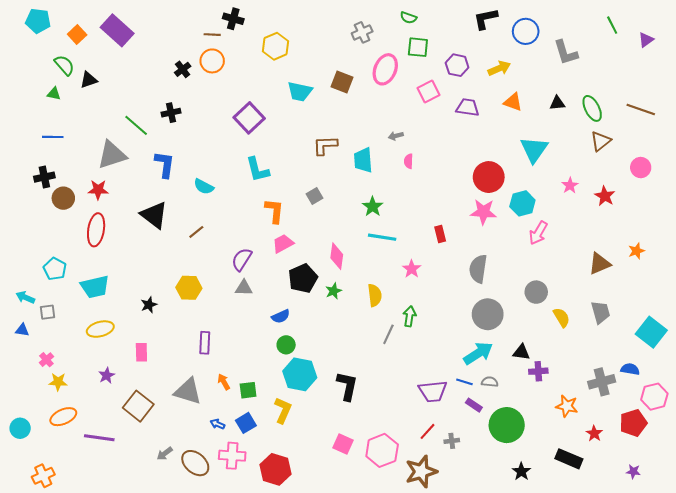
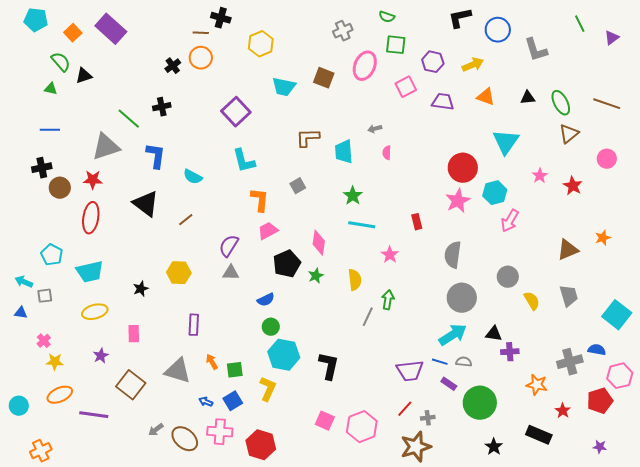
pink star: (483, 212) -> (458, 201), turned -30
brown star: (421, 472) -> (416, 447), moved

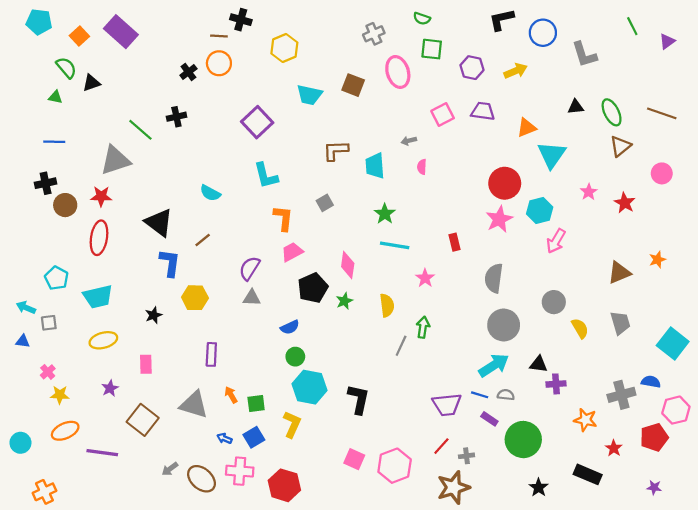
pink ellipse: (365, 66) -> (398, 72), turned -40
pink square: (406, 87) -> (443, 115), moved
orange triangle: (486, 97) -> (527, 128), moved, turned -42
blue L-shape: (156, 156) -> (170, 263), moved

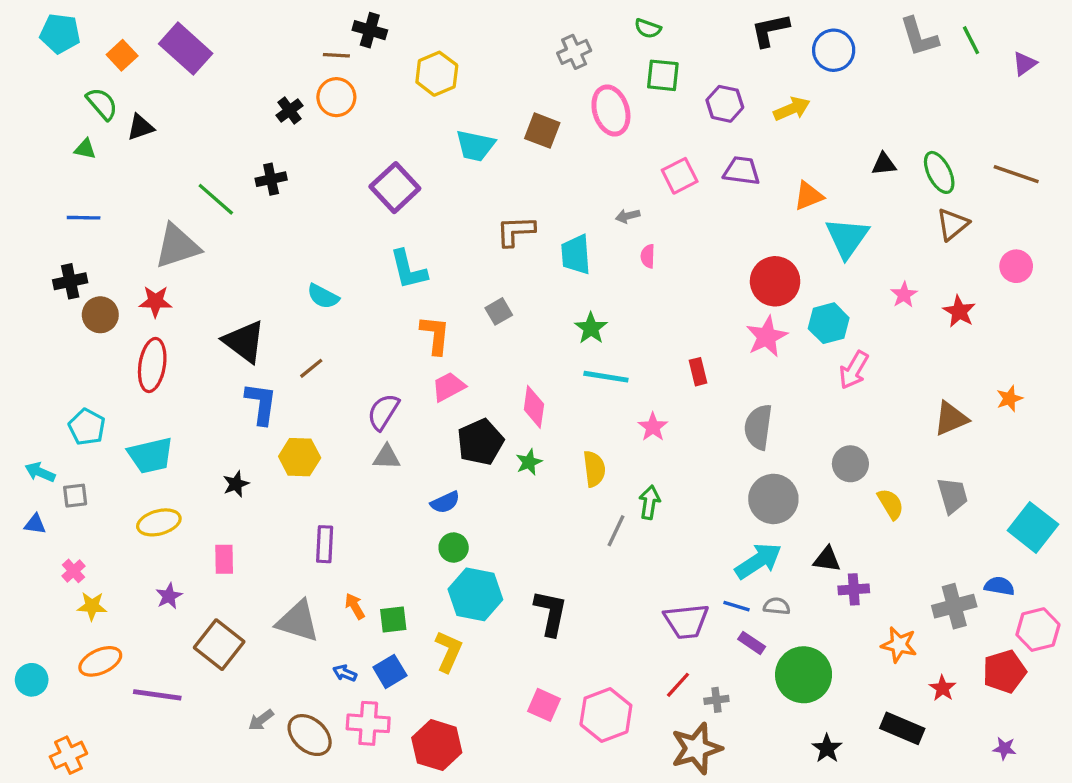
gray L-shape: (584, 55) -> (919, 37), moved

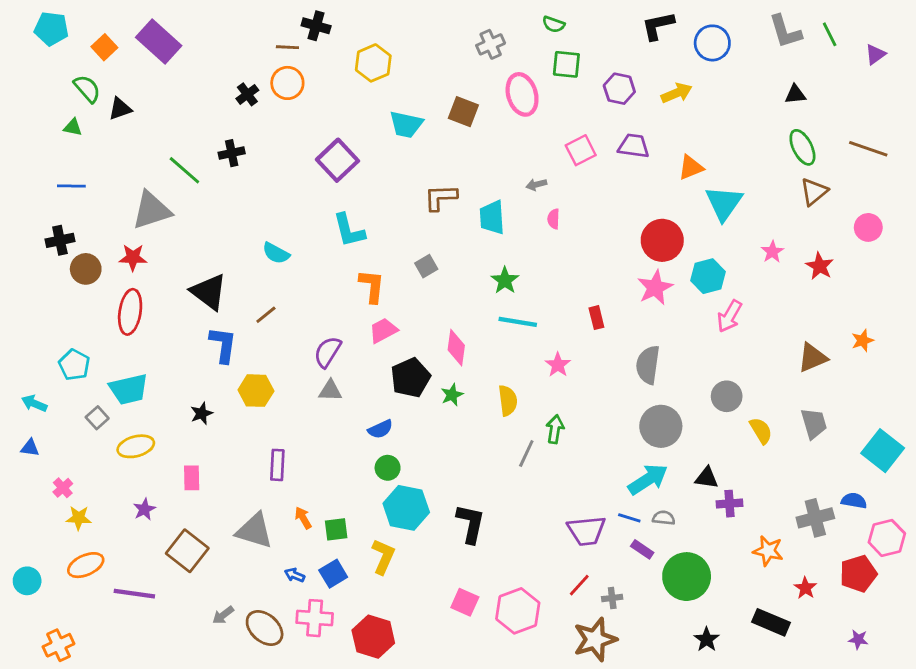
black triangle: (884, 164) -> (795, 94), moved
gray square: (75, 496) -> (97, 418), moved, turned -35

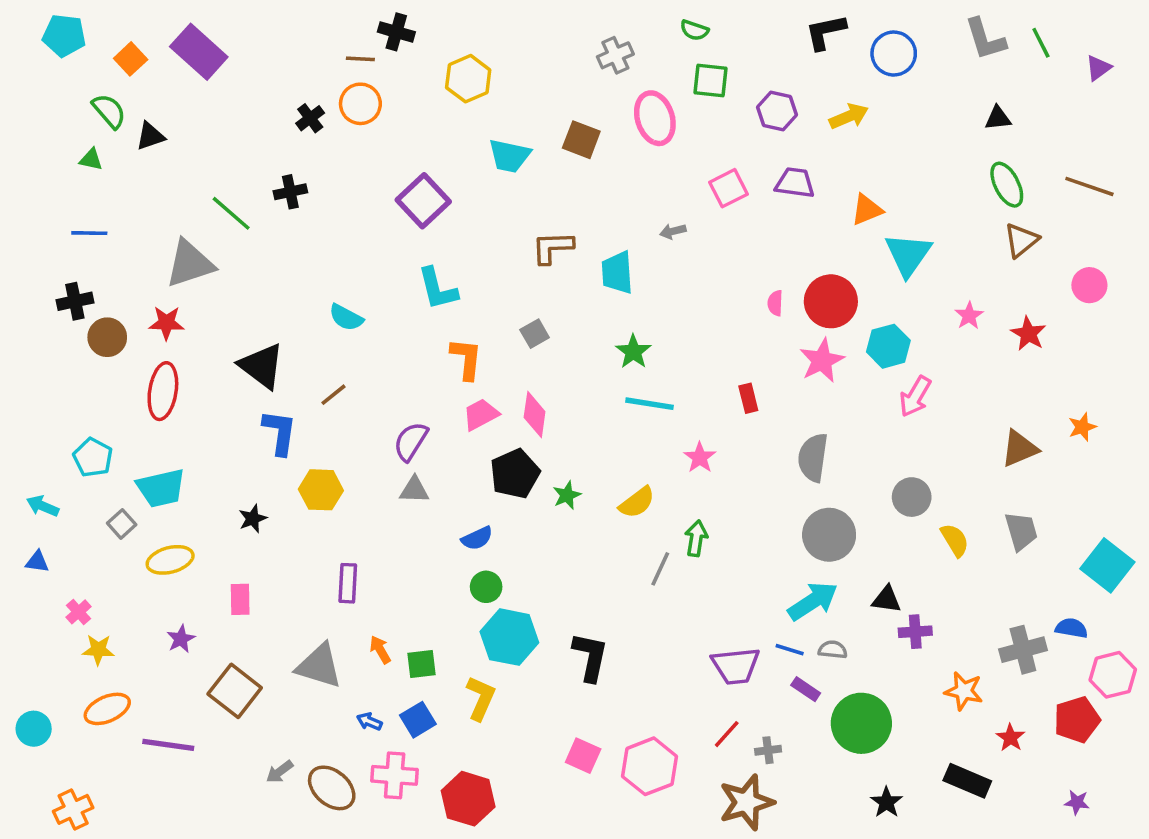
pink semicircle: (554, 219) -> (775, 303), moved
pink diamond: (456, 348) -> (535, 414), moved
yellow semicircle: (508, 401) -> (637, 502), turned 60

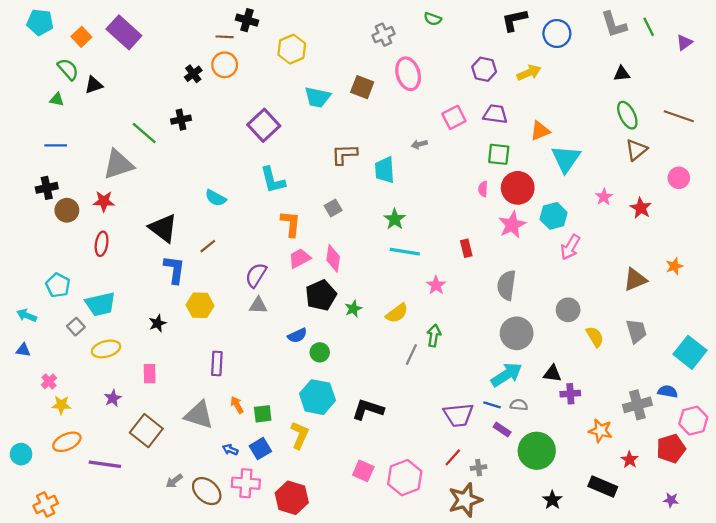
green square: (711, 80) -> (499, 154), moved
red ellipse: (163, 391) -> (102, 244), size x0.7
green circle: (486, 587) -> (320, 352), moved
black L-shape: (590, 657) -> (368, 409), turned -84

